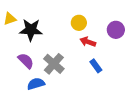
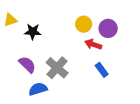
black star: (31, 30) -> (33, 32), size x0.7
purple circle: (116, 30) -> (108, 28), moved

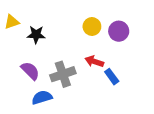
red arrow: (93, 44) -> (94, 61), moved
gray cross: (57, 68) -> (63, 74), turned 30

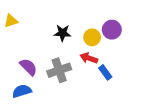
yellow circle: (92, 26) -> (92, 37), moved
black star: (36, 35) -> (62, 33), moved
blue semicircle: (42, 97) -> (22, 91), moved

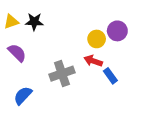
black star: (62, 33) -> (34, 22), moved
purple semicircle: (28, 67) -> (17, 53), moved
blue semicircle: (22, 91) -> (23, 95), turned -30

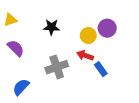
black star: (34, 22) -> (51, 27), moved

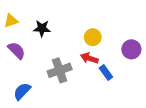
black star: (51, 27) -> (42, 28), moved
purple circle: (107, 28) -> (131, 49), moved

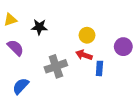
blue rectangle: (106, 73) -> (99, 68), turned 40

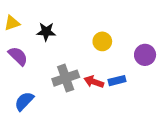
red arrow: (84, 55) -> (94, 82), moved
blue rectangle: (99, 68) -> (117, 81), turned 72

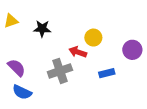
purple semicircle: (18, 56) -> (17, 68), moved
red arrow: (94, 82) -> (78, 52), moved
blue semicircle: (24, 101) -> (22, 92), turned -108

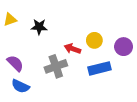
yellow circle: (93, 38) -> (94, 40), moved
blue rectangle: (107, 73) -> (100, 68), size x1.5

